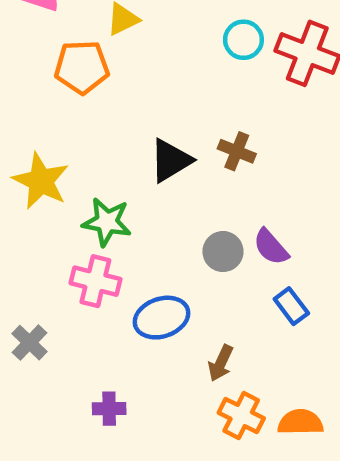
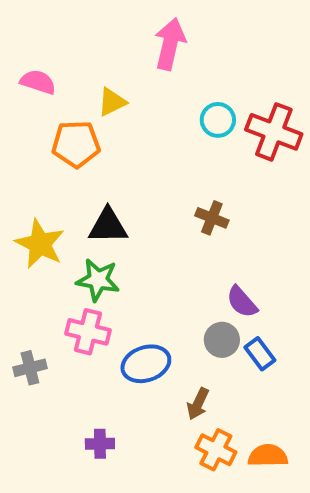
black triangle: (171, 160) -> (108, 226), moved, turned 30
gray circle: (223, 252) -> (222, 340), moved
gray cross: (29, 343) -> (30, 368), moved, turned 32

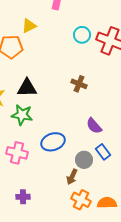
pink cross: (88, 332) -> (17, 153), moved
gray circle: (222, 340) -> (84, 160), moved
blue ellipse: (146, 364) -> (53, 142), moved

